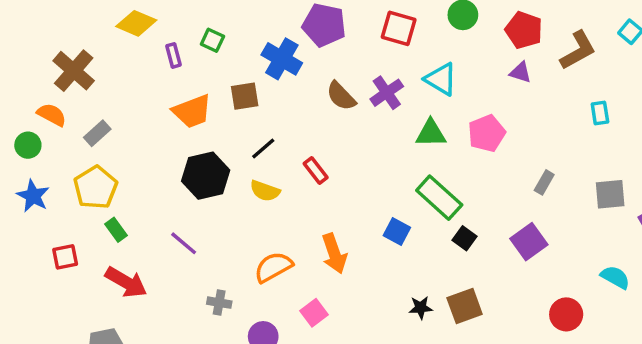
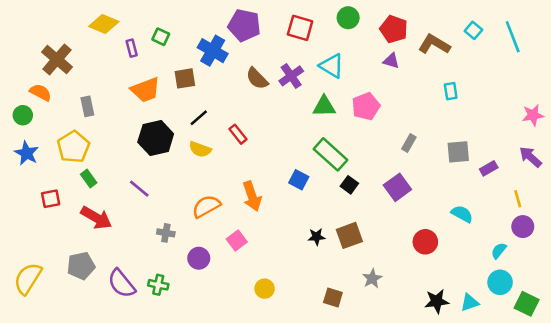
brown L-shape: (578, 50) -> (434, 44), turned -120
gray rectangle: (97, 133) -> (87, 106), moved, turned -60

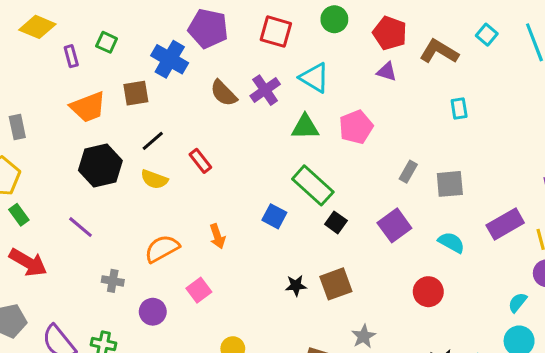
gray square: (458, 152) -> (450, 184), moved
purple rectangle: (489, 168) -> (505, 224), moved, size x1.6
orange arrow: (252, 196) -> (217, 236), size x0.7
cyan semicircle: (462, 214) -> (451, 242), moved

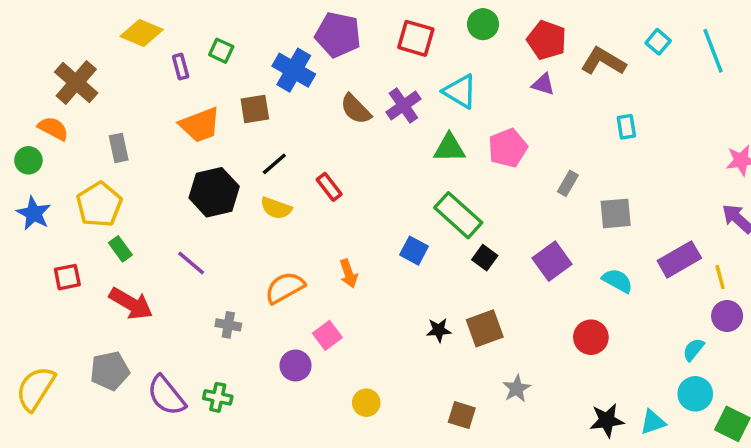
gray rectangle: (408, 172) -> (568, 183), moved
purple circle: (153, 312) -> (295, 366), moved

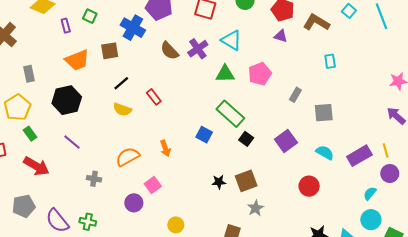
black hexagon: (214, 192) -> (67, 100), moved
purple rectangle: (679, 259) -> (359, 156), moved
gray star: (517, 389) -> (256, 208), moved

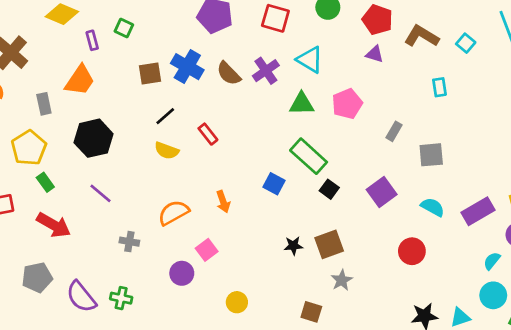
cyan square: (349, 11) -> (466, 43), moved
blue cross: (133, 28) -> (187, 67), moved
orange trapezoid: (77, 60) -> (80, 80), moved, turned -35

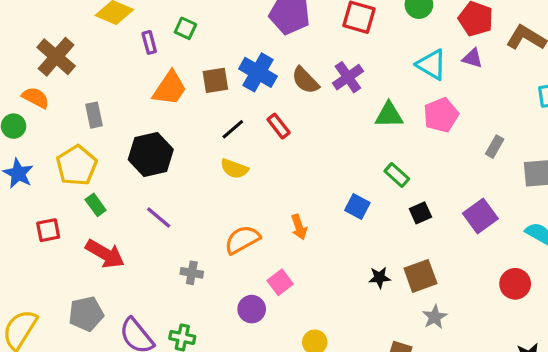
cyan triangle: (310, 60) -> (432, 65), moved
orange trapezoid: (80, 80) -> (170, 88), moved
red rectangle: (208, 134) -> (279, 126), moved
green rectangle: (309, 156) -> (397, 175), size x0.6
black square: (329, 189) -> (420, 213), turned 30

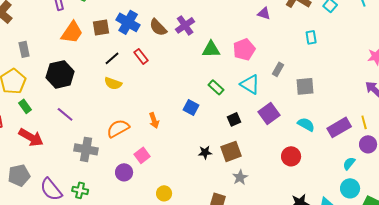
cyan triangle: (432, 65) -> (250, 84), moved
black square: (420, 213) -> (234, 119), moved
gray cross: (192, 273) -> (86, 149), size x1.6

